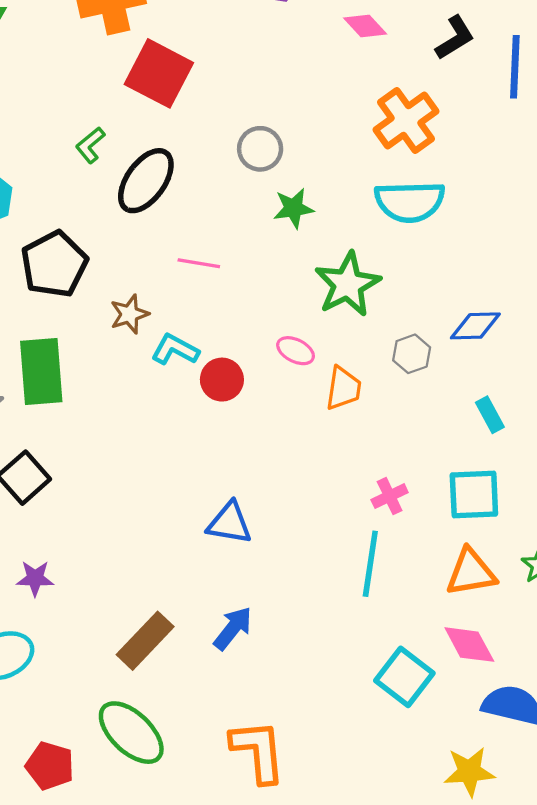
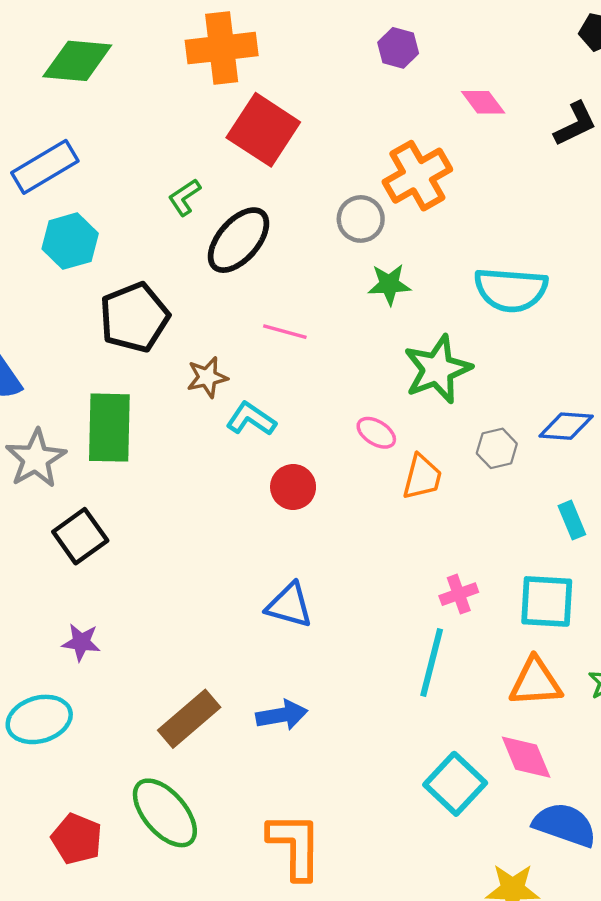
orange cross: (406, 121) -> (417, 176), moved
red circle: (222, 380) -> (293, 487), moved
blue arrow: (233, 628) -> (282, 715), turned 36

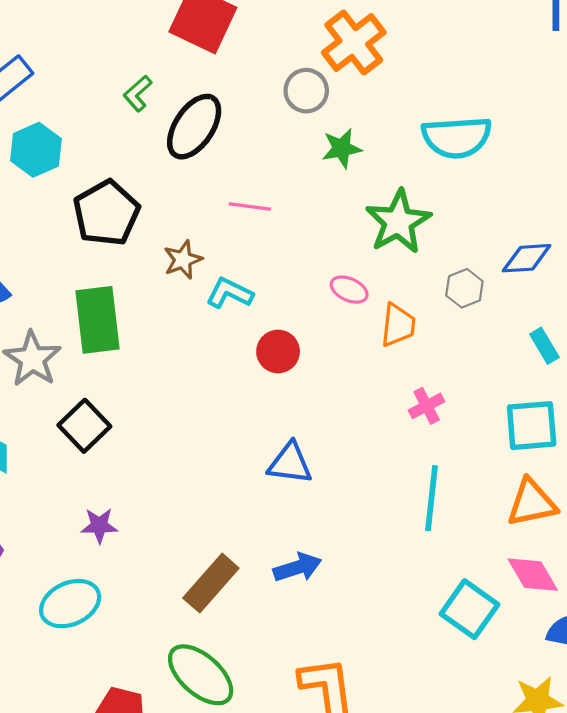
pink cross: (459, 594) -> (427, 406), moved

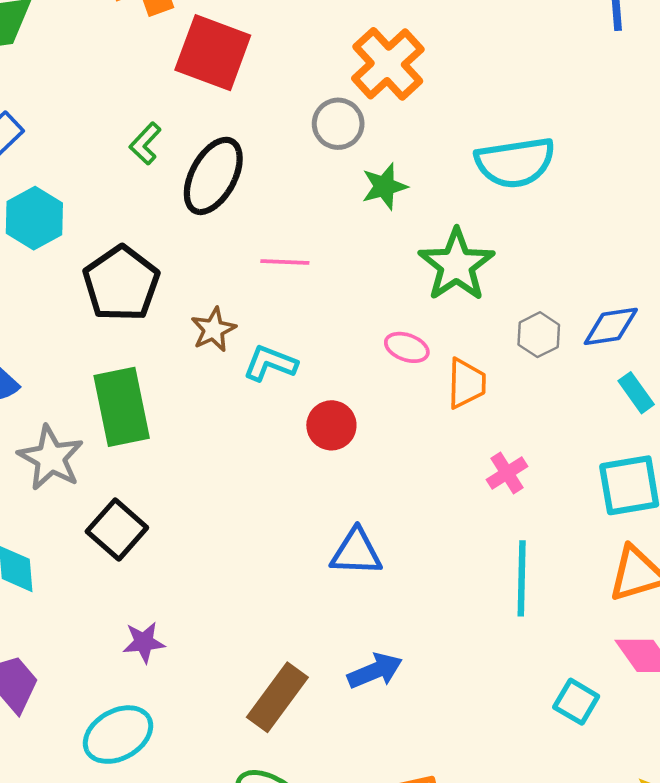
blue diamond: (527, 258) -> (611, 326), moved
cyan square: (470, 609) -> (576, 702), size x0.7

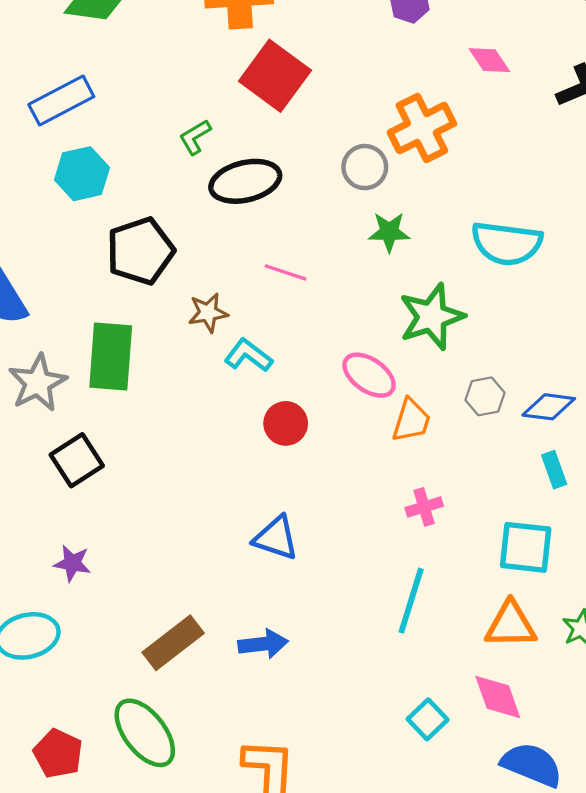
black ellipse: (213, 176) -> (245, 181), turned 32
pink ellipse: (407, 347) -> (369, 375), size x1.4

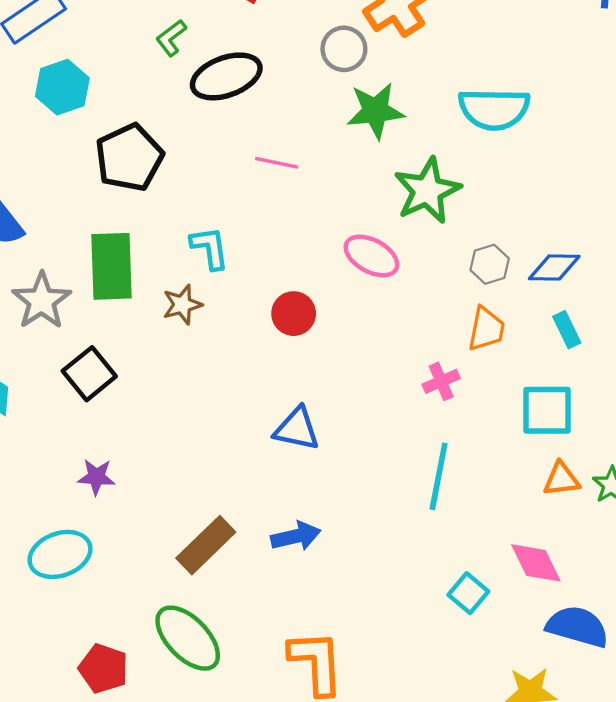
green star: (389, 232) -> (375, 111), size x1.4
brown star: (208, 313) -> (182, 305), moved
cyan L-shape: (248, 355) -> (210, 248), moved, turned 51
orange trapezoid: (411, 420) -> (486, 329), moved
orange triangle: (511, 625) -> (561, 479), moved, size x0.7

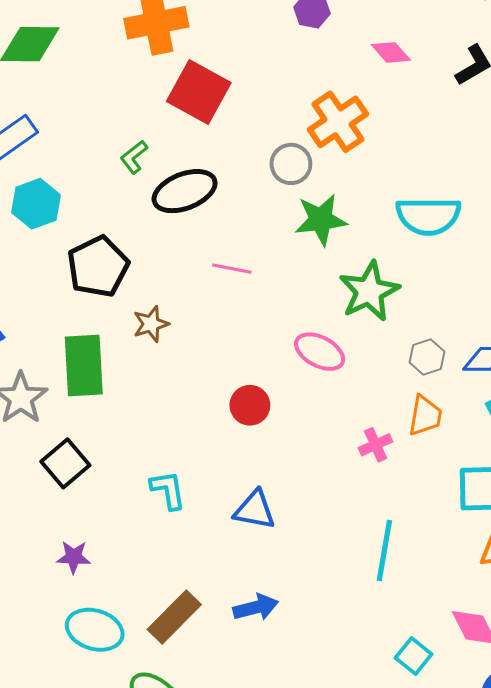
cyan L-shape: (210, 248) -> (168, 490), moved
brown star: (182, 305) -> (151, 324), moved
pink cross: (441, 381) -> (376, 445), moved
cyan ellipse: (60, 554) -> (95, 630), moved, turned 38

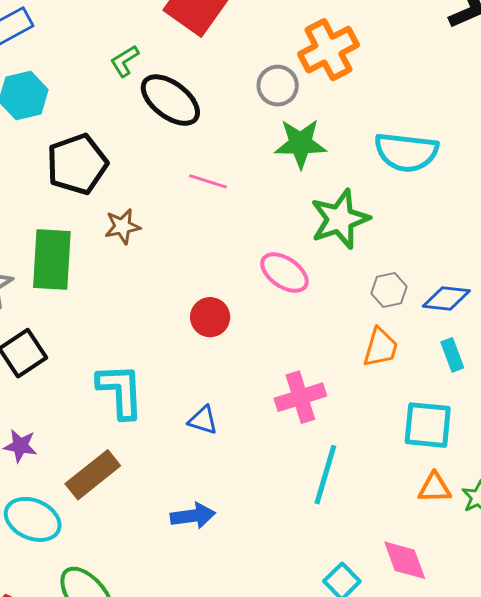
black ellipse: (185, 191) -> (170, 100), turned 52
pink cross: (376, 445) -> (300, 397), moved, size x1.5
cyan L-shape: (168, 490) -> (120, 391), size x1.4
blue triangle: (255, 510) -> (203, 420), size x0.7
brown rectangle: (174, 617) -> (93, 475), moved

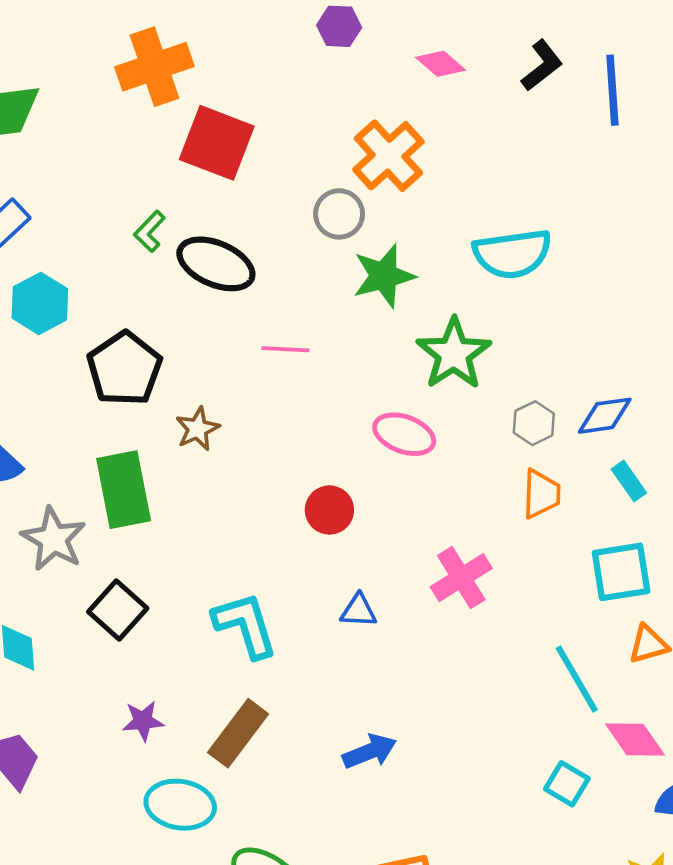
blue triangle: (203, 420) -> (359, 611), moved
cyan line: (325, 475) -> (577, 679), moved, turned -32

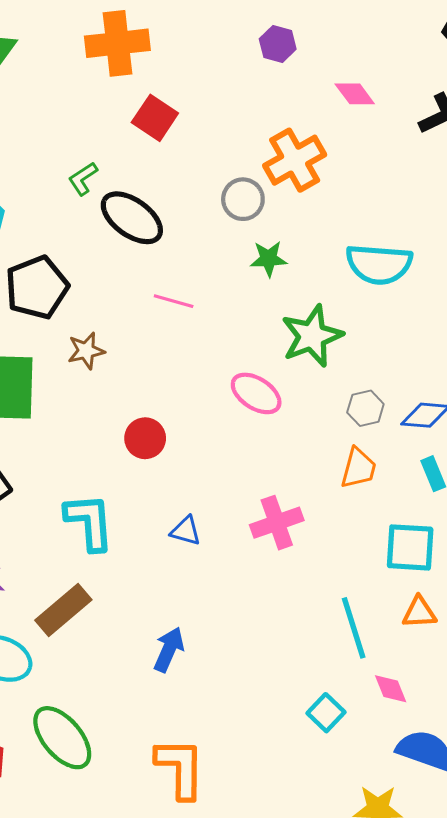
red square: (217, 143) -> (155, 118), size x0.7
green star: (384, 276) -> (269, 259), size x0.7
red circle: (329, 510) -> (145, 438), moved
pink diamond: (635, 740) -> (391, 689), size x0.7
blue arrow: (370, 751) -> (169, 649), turned -57

